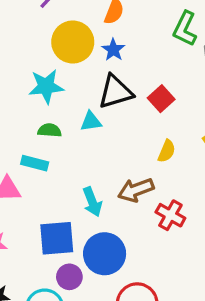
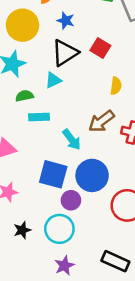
blue star: (113, 50) -> (66, 21), moved
cyan rectangle: (35, 163) -> (39, 117), moved
blue square: (57, 238) -> (53, 174), turned 36

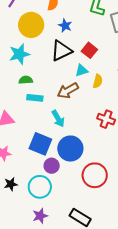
cyan triangle: (53, 80) -> (82, 70), moved
brown arrow: (101, 121) -> (68, 91), moved

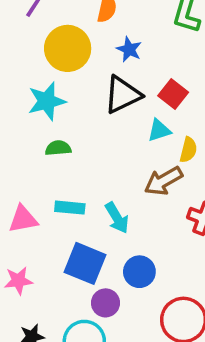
brown arrow: (68, 91) -> (163, 181), moved
cyan rectangle: (35, 98) -> (70, 208), moved
blue circle: (70, 149) -> (139, 272), size x0.7

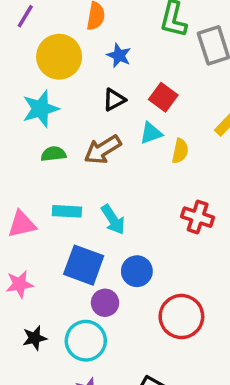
black triangle: (122, 95) -> (114, 100), size x0.6
brown arrow: (163, 181) -> (103, 150), moved

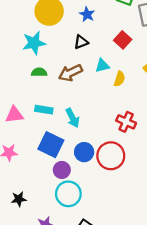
red square: (163, 97) -> (123, 40), moved
red circle: (181, 316) -> (111, 156), moved
black star: (35, 338) -> (19, 199), moved
cyan circle: (86, 341) -> (68, 194), moved

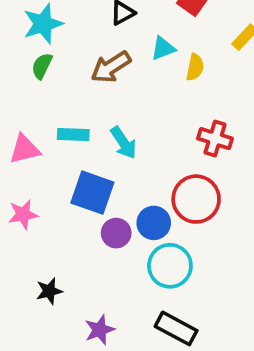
green semicircle: (39, 72) -> (42, 66), moved, turned -56
blue circle: (84, 152) -> (154, 223), moved
cyan circle: (68, 194) -> (170, 266), moved

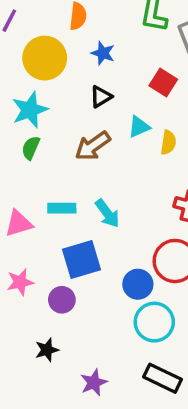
blue square: (92, 193) -> (81, 260), turned -33
purple circle: (116, 233) -> (62, 300), moved

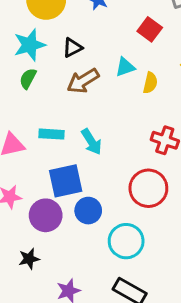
black triangle: (101, 97) -> (72, 48), moved
blue circle: (138, 284) -> (88, 211), moved
purple circle: (62, 300) -> (46, 215), size x1.4

